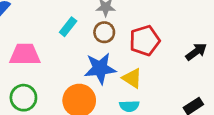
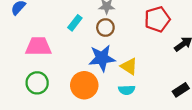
red pentagon: (145, 41) -> (157, 19), moved

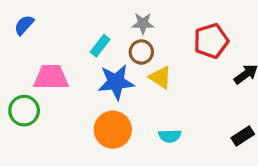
blue star: (102, 58) -> (116, 82), moved
yellow triangle: (129, 66) -> (160, 77), moved
green circle: (37, 83) -> (24, 111), moved

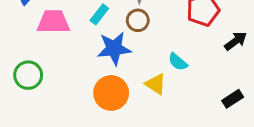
pink trapezoid: (51, 77) -> (53, 22), moved
yellow triangle: (160, 77) -> (156, 84), moved
cyan semicircle: (170, 136) -> (178, 62), moved, turned 42

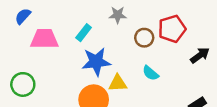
brown circle: (138, 20) -> (144, 38), moved
yellow triangle: (156, 84) -> (118, 83), moved, turned -36

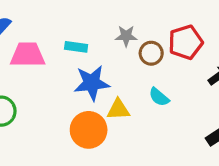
gray star: (118, 15) -> (126, 36), moved
cyan rectangle: (84, 33) -> (76, 47), turned 60

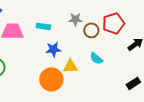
blue star: (92, 83) -> (53, 49), size x0.7

